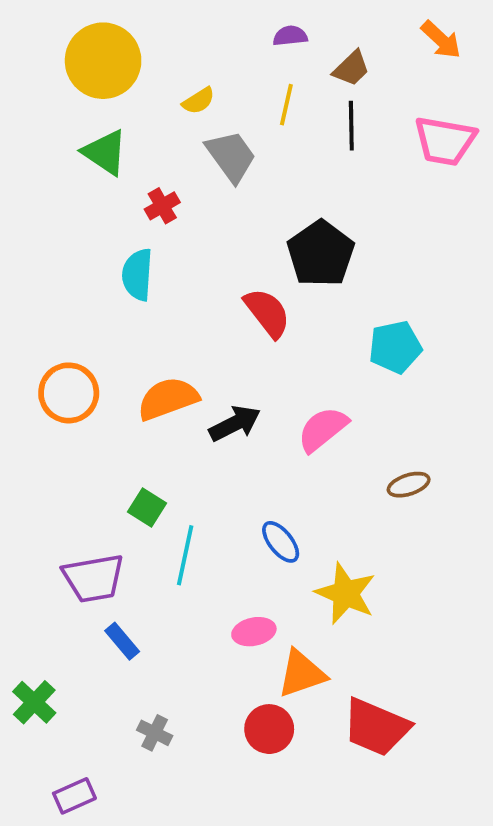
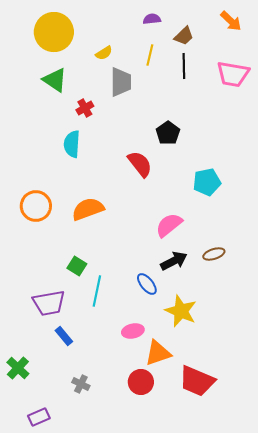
gray trapezoid: (231, 156) -> (121, 82), turned 36
black pentagon: (321, 254) -> (168, 133), size x0.7
black arrow: (235, 424) -> (174, 261), moved

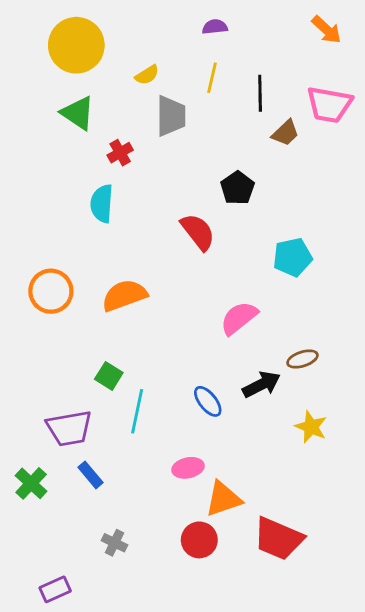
brown trapezoid: (184, 36) -> (286, 133), moved
black arrow: (174, 261) -> (261, 384), moved
yellow star: (181, 311) -> (311, 427), moved, size x0.7
green cross: (18, 368) -> (31, 483), moved

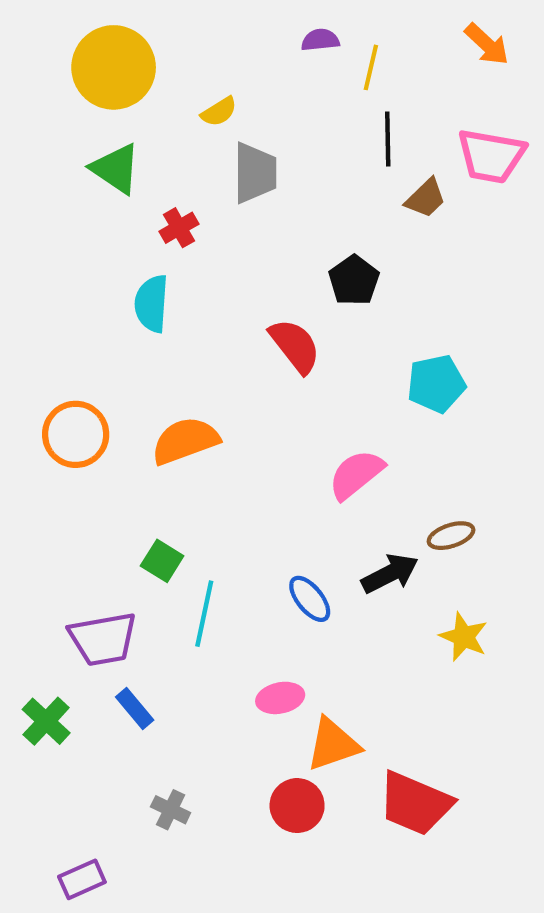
yellow line: (212, 78) -> (371, 67), moved

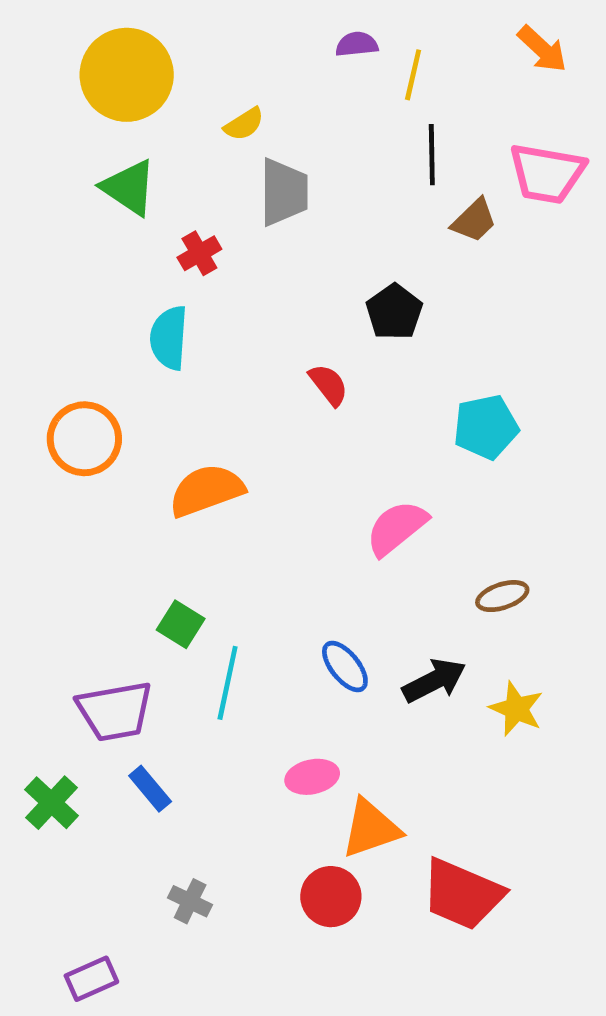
red semicircle: (295, 346) -> (329, 385), size x0.7
orange circle: (76, 434) -> (84, 439), moved
black arrow: (390, 574) -> (434, 681), moved

